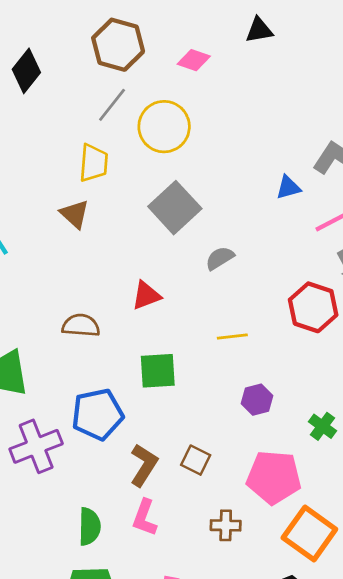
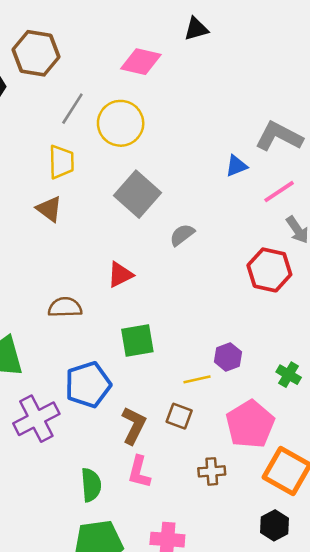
brown hexagon: (118, 45) -> (36, 53), moved
pink diamond: (194, 60) -> (141, 62), size x1.4
yellow line: (232, 336) -> (197, 379), moved
pink pentagon: (274, 477) -> (250, 424), turned -30

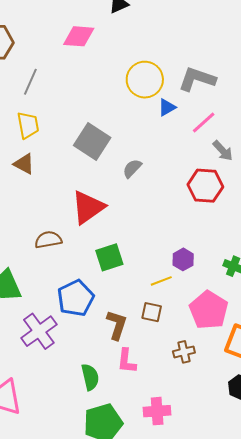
yellow circle: (121, 123) -> (145, 80), moved
red triangle: (120, 275) -> (88, 207), size x1.6

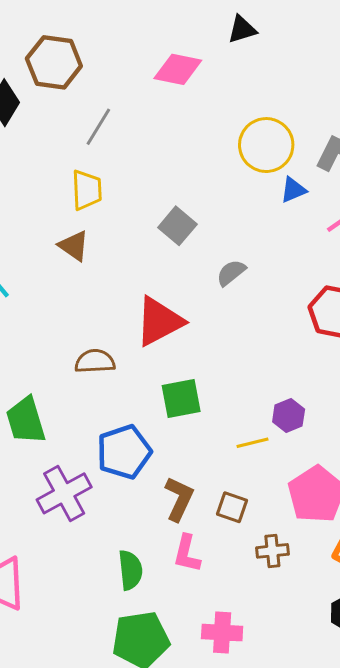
gray square: (92, 141) -> (177, 226), size x0.7
brown square: (152, 312) -> (232, 507), moved

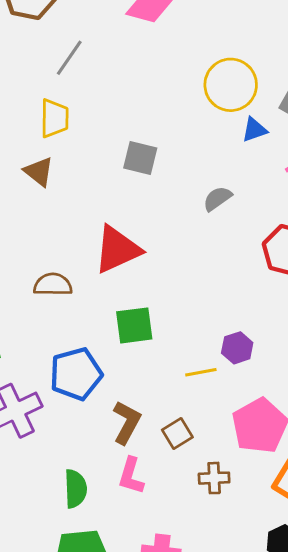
gray square: (177, 226) -> (140, 158), turned -30
gray semicircle: (231, 273) -> (217, 199), moved
brown square: (232, 507) -> (177, 434), turned 36

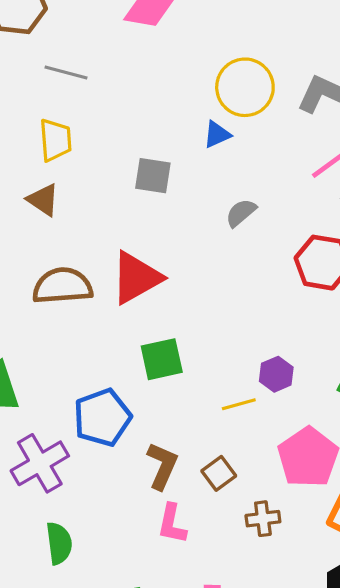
gray line: (69, 58) -> (66, 73), turned 75
blue triangle: (254, 130) -> (217, 134), moved
brown semicircle: (53, 285) -> (62, 286), moved, size x1.4
green semicircle: (75, 489) -> (59, 543), moved

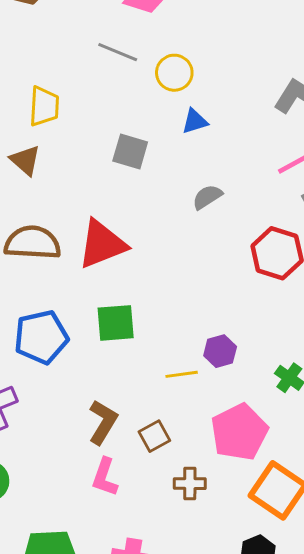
gray line: (66, 73) -> (118, 52), moved
yellow circle: (245, 87) -> (174, 73), moved, size x0.7
blue pentagon: (102, 418) -> (41, 337), moved

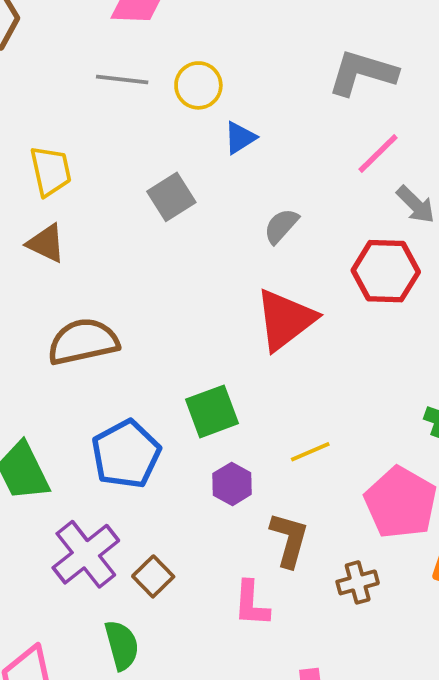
gray square: (130, 151) -> (171, 197), turned -33
red triangle: (102, 244) -> (285, 320), moved
purple hexagon: (220, 351) -> (232, 484), moved
brown L-shape: (103, 422) -> (289, 540), moved
brown square: (154, 436) -> (153, 576), moved

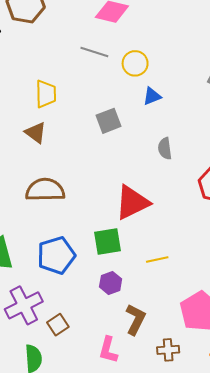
gray semicircle: (281, 226) -> (165, 148), turned -60
red triangle: (285, 320) -> (132, 203), moved
yellow line: (310, 452) -> (157, 260), moved

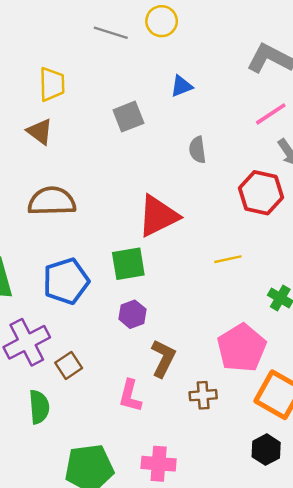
yellow circle: (135, 63) -> (162, 21), moved
yellow line: (157, 260) -> (228, 259), moved

